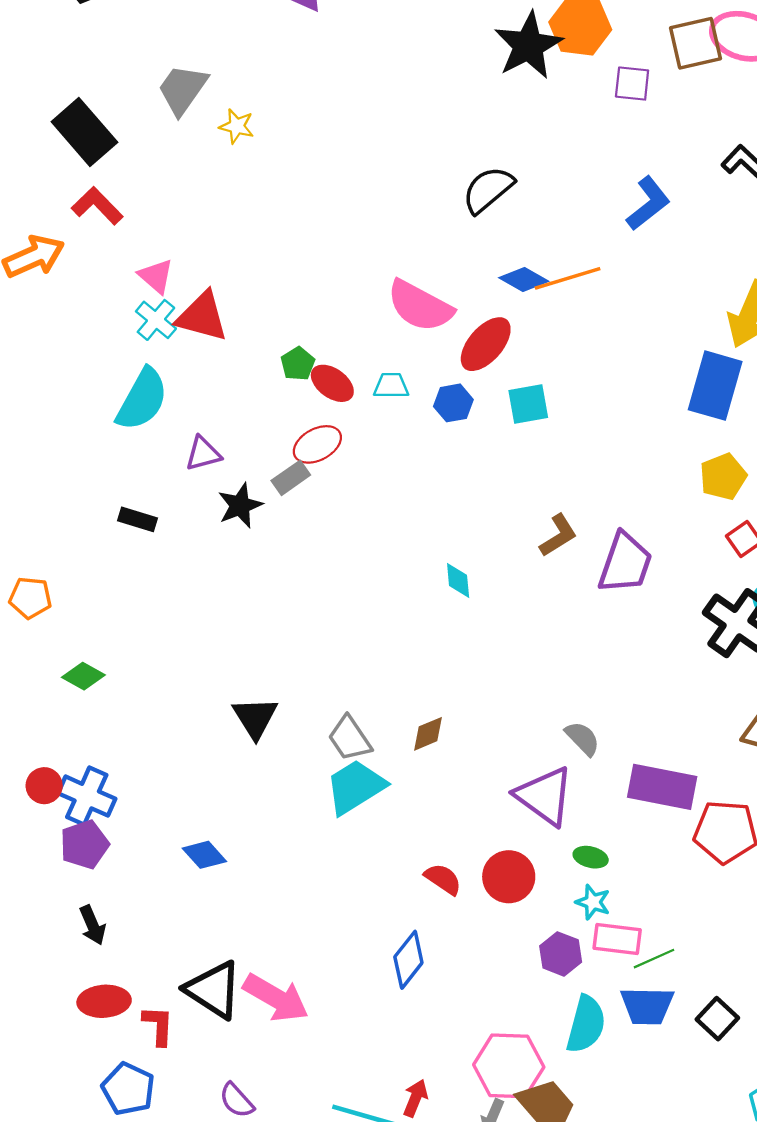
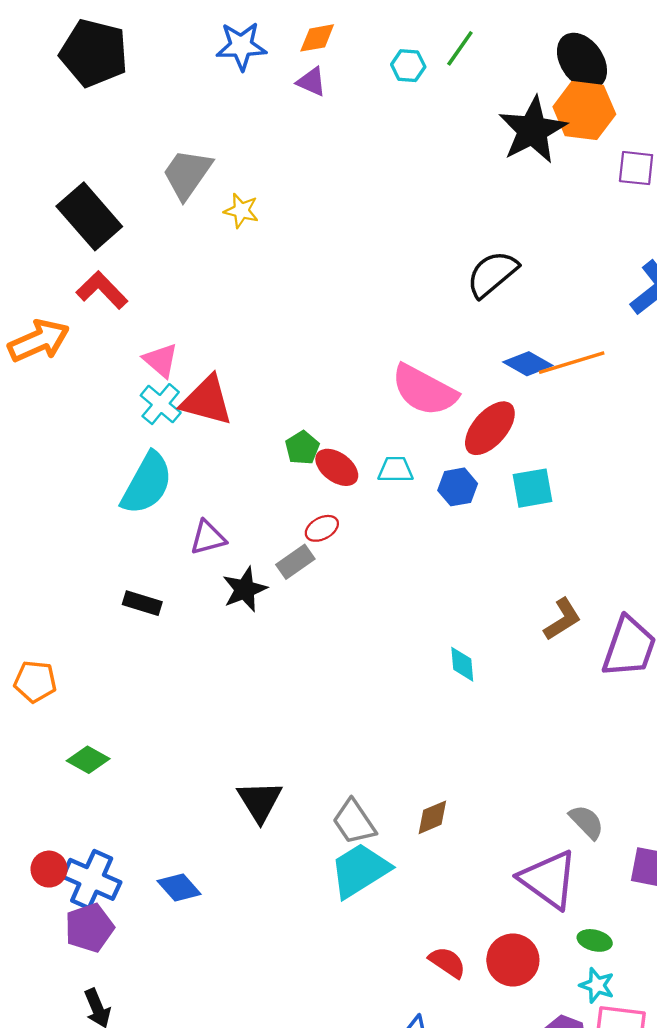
red ellipse: (317, 444) -> (322, 528), size x0.7
blue diamond: (204, 855) -> (179, 887), moved

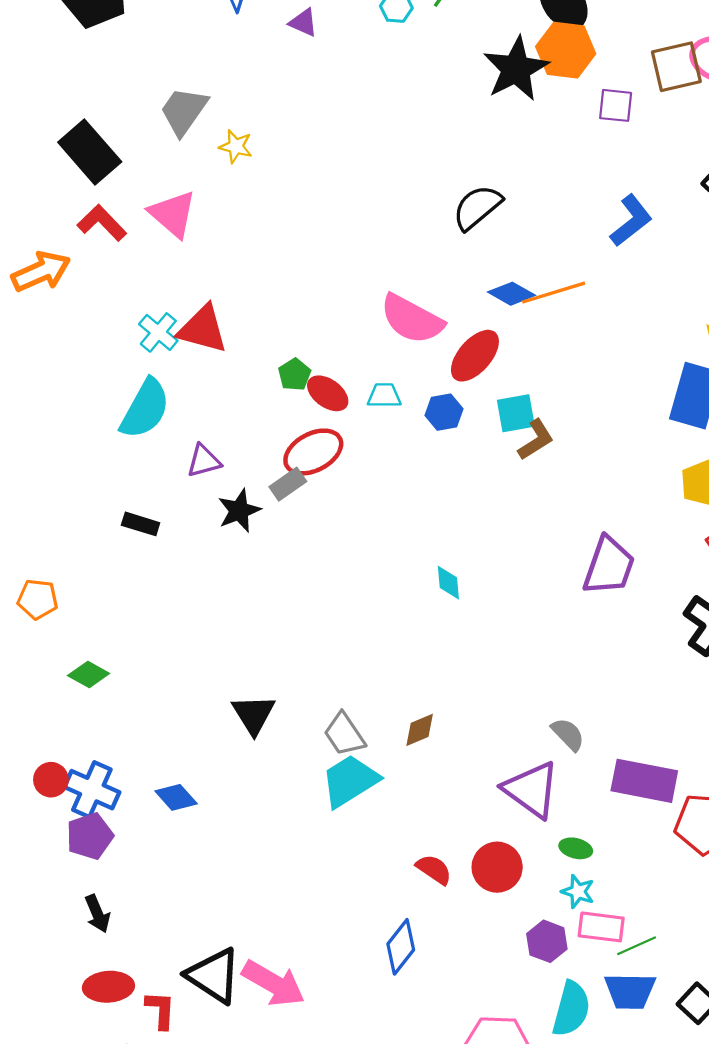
pink triangle: (161, 360) -> (173, 214), moved, size x1.4
red ellipse: (322, 528) -> (313, 452), size x1.8
brown L-shape: (562, 619) -> (536, 440), moved

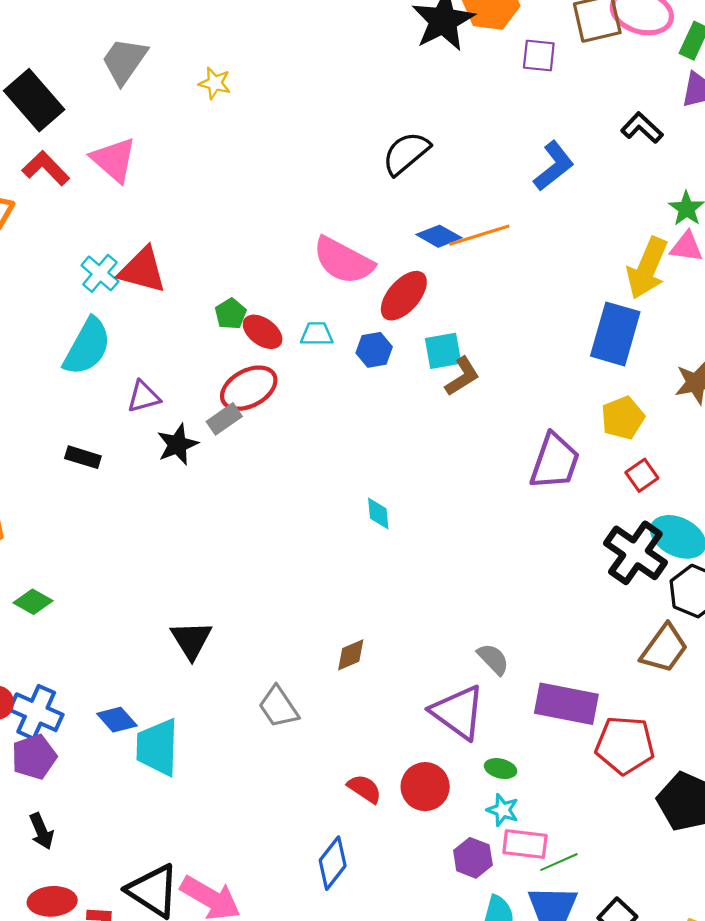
yellow star: (236, 146) -> (215, 83), moved
purple trapezoid: (609, 566) -> (555, 461), moved
gray trapezoid: (344, 734) -> (278, 707), moved
cyan trapezoid: (350, 781) -> (157, 747), moved, turned -56

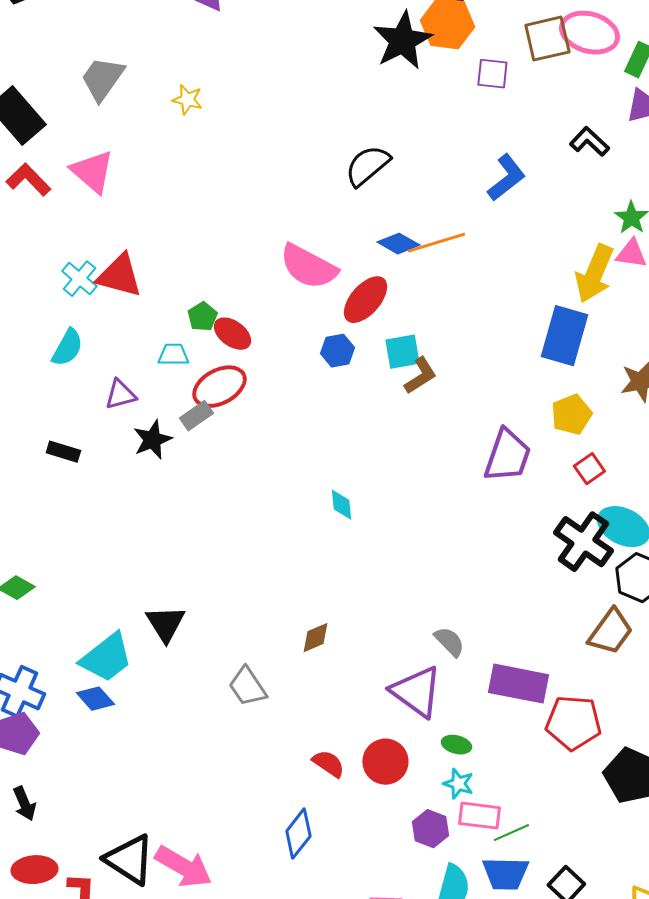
cyan trapezoid: (317, 334) -> (173, 355), moved
cyan semicircle: (87, 347) -> (67, 348), size x0.7
cyan trapezoid: (157, 747) -> (106, 658), moved, turned -130

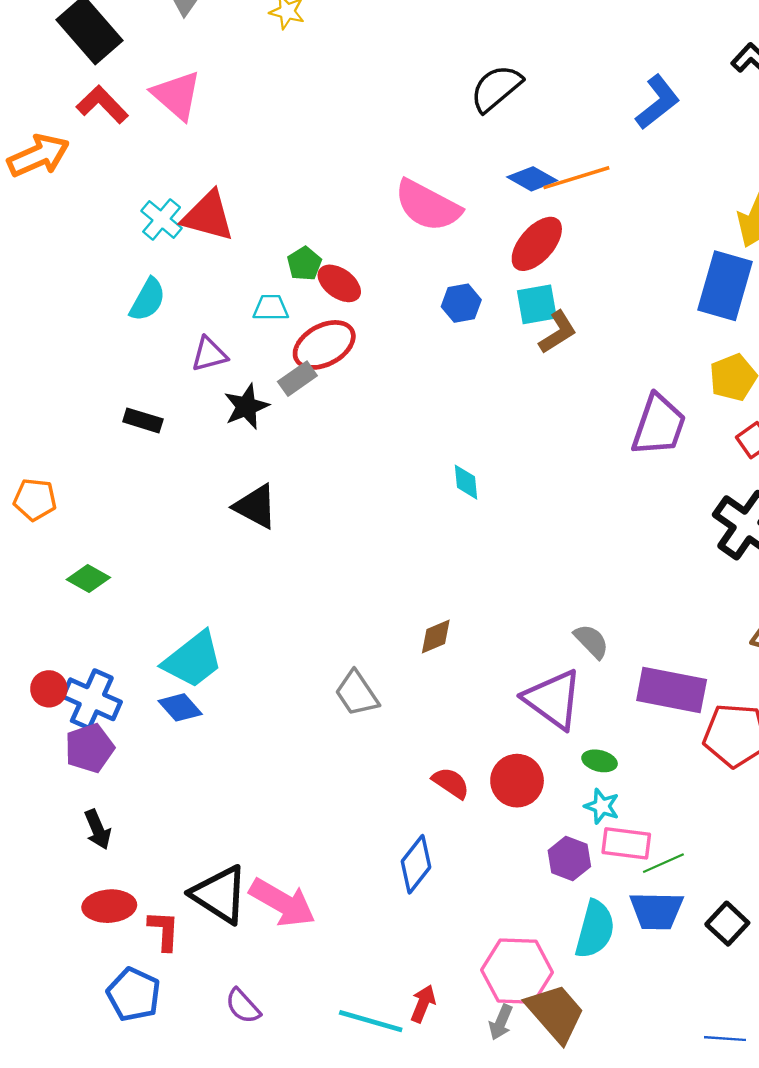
red ellipse: (365, 300) -> (537, 244), moved
black triangle: (165, 624) -> (256, 506), moved, turned -30

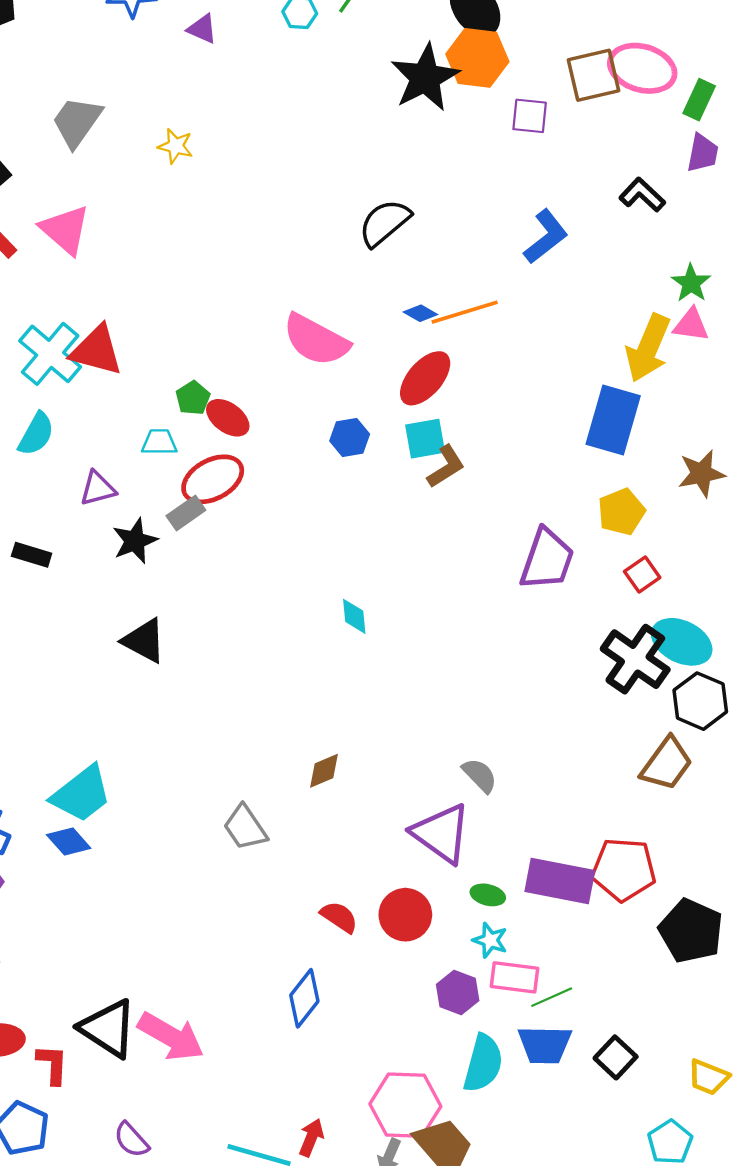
blue diamond: (532, 179) -> (420, 313), size x0.7
cyan cross: (162, 219) -> (50, 354), size x1.5
purple rectangle: (672, 690) -> (560, 881), moved

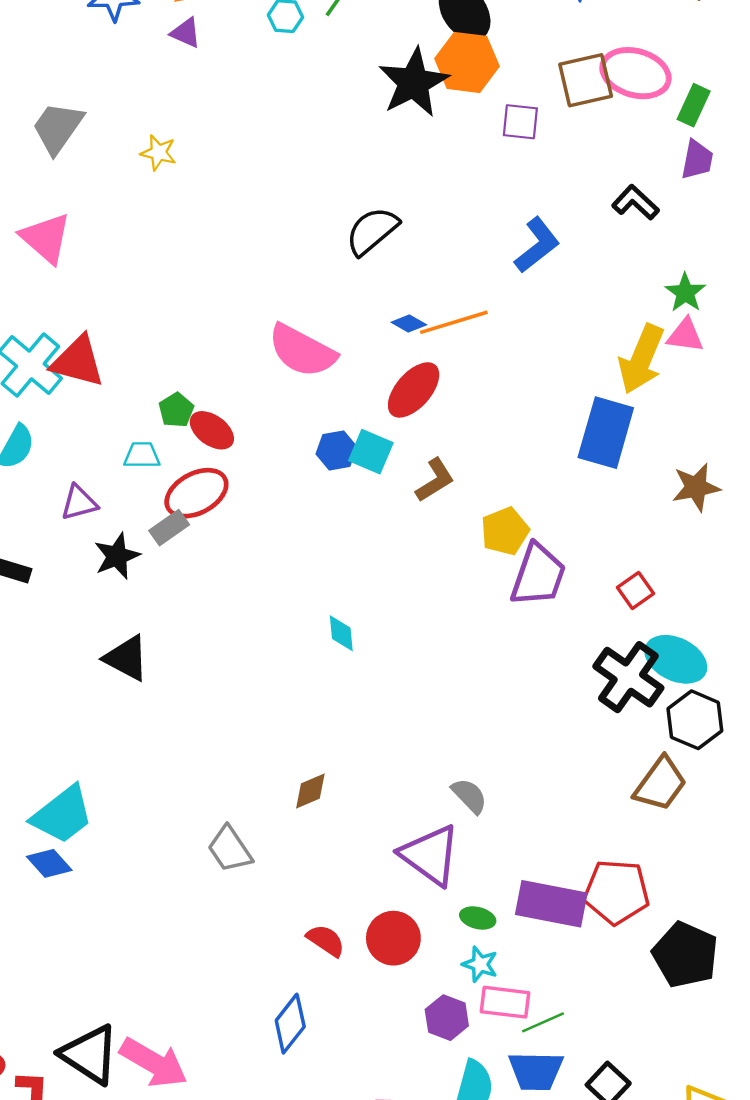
cyan square: (425, 439) -> (371, 452), moved, turned 33
yellow pentagon: (621, 512) -> (505, 531), moved

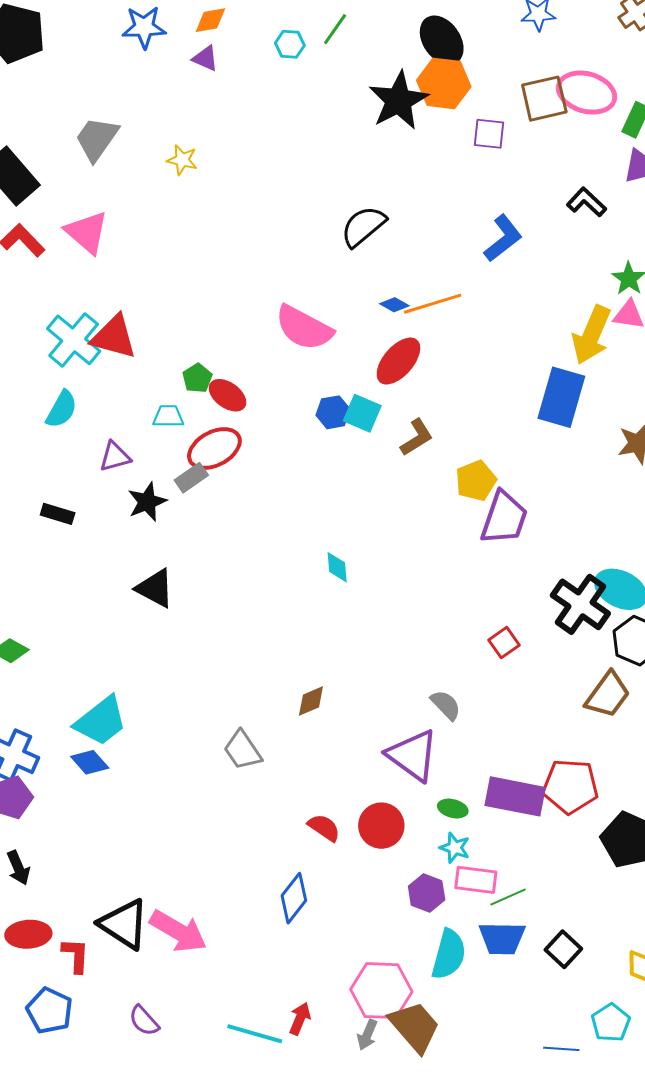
red square: (635, 590) -> (504, 643), moved

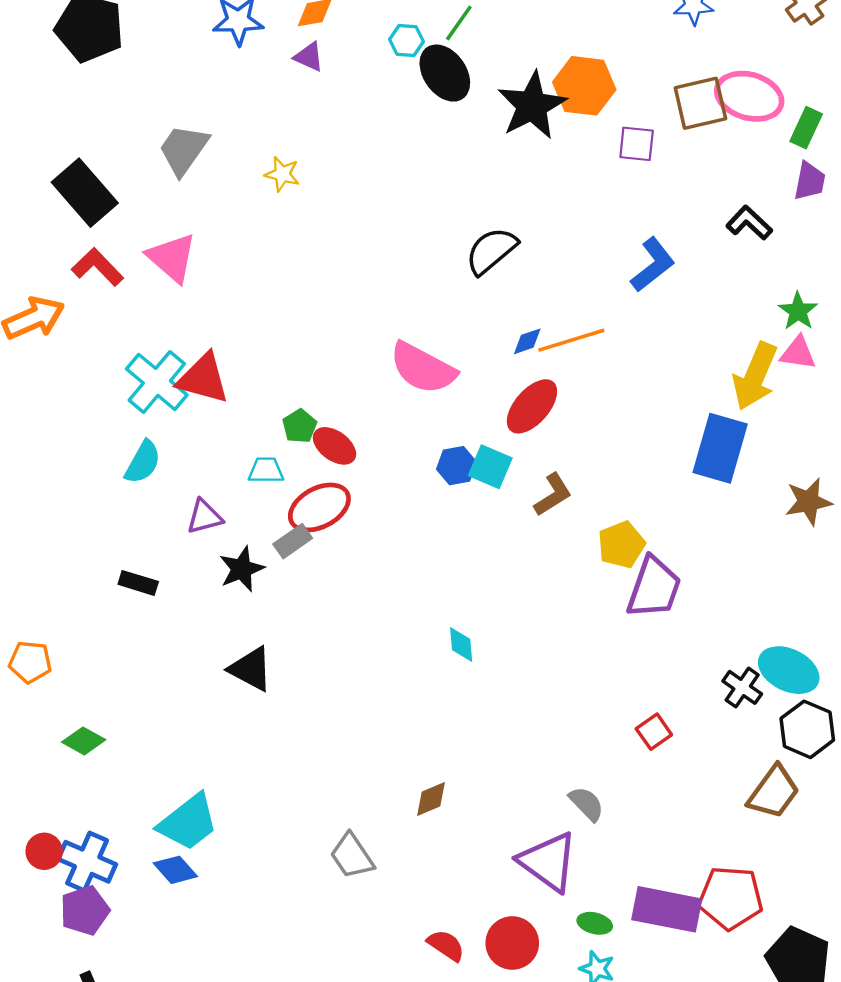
black ellipse: (442, 40) -> (445, 73), moved
blue diamond: (394, 305) -> (527, 341), turned -48
black cross: (580, 604) -> (742, 687), size x0.6

